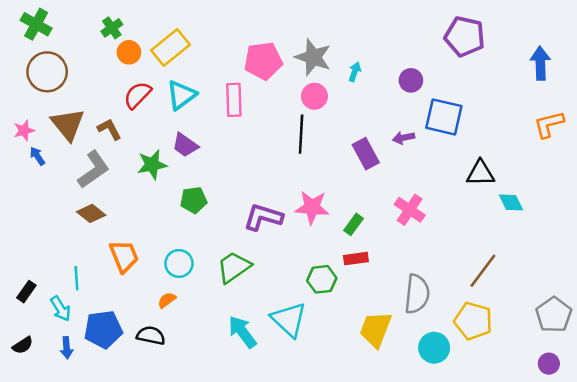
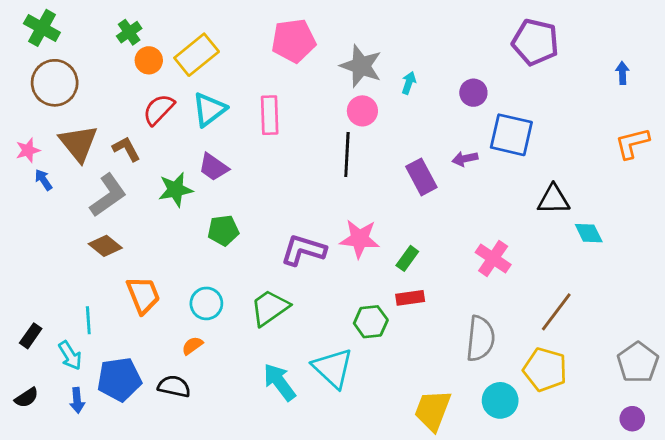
pink pentagon: (263, 61) -> (294, 41), moved
blue arrow: (540, 63) -> (622, 73), size x0.6
pink cross: (410, 210) -> (493, 258), moved
yellow trapezoid: (376, 329) -> (433, 410), moved

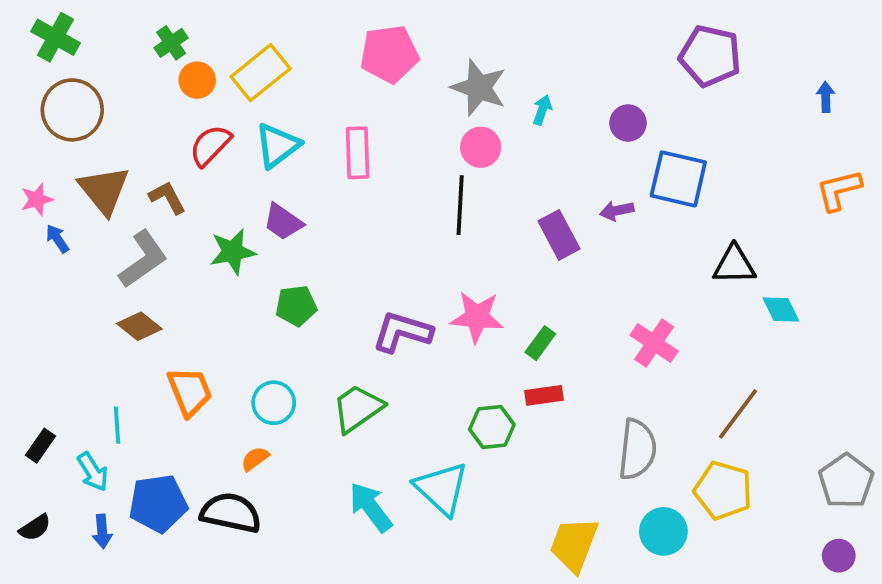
black semicircle: (174, 386) -> (231, 513), size x1.4

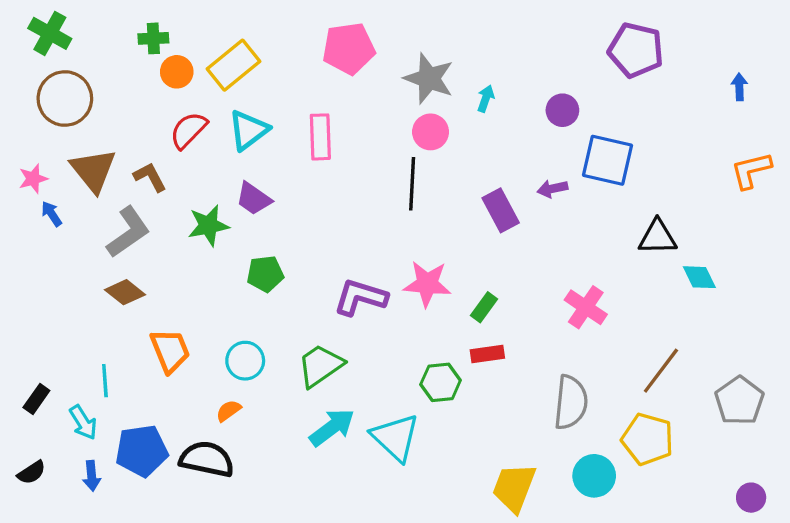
green cross: (171, 43) -> (153, 38), turned 32
gray pentagon: (846, 481) -> (739, 401), moved
cyan arrow: (371, 507) -> (332, 427), moved, turned 90

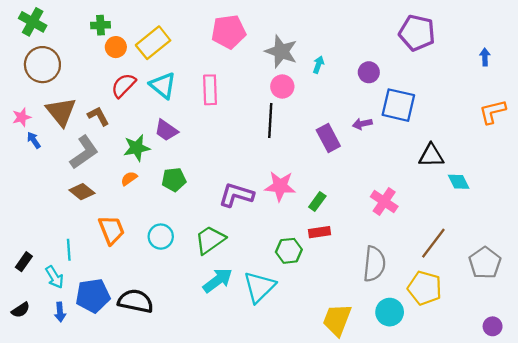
cyan triangle: (249, 130) -> (163, 85), turned -44
orange semicircle: (228, 411) -> (129, 178), moved
cyan triangle: (395, 437) -> (259, 287), turned 32

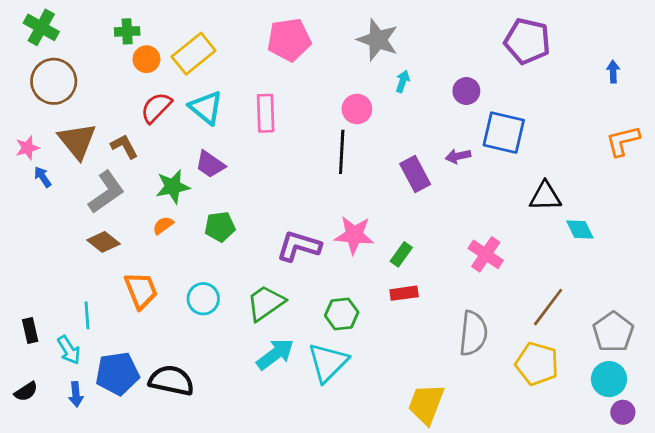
gray star: (281, 51) -> (378, 40), moved
green hexagon: (289, 251) -> (342, 314), moved
black rectangle: (24, 262) -> (30, 331), turned -48
cyan circle: (390, 312) -> (609, 379), moved

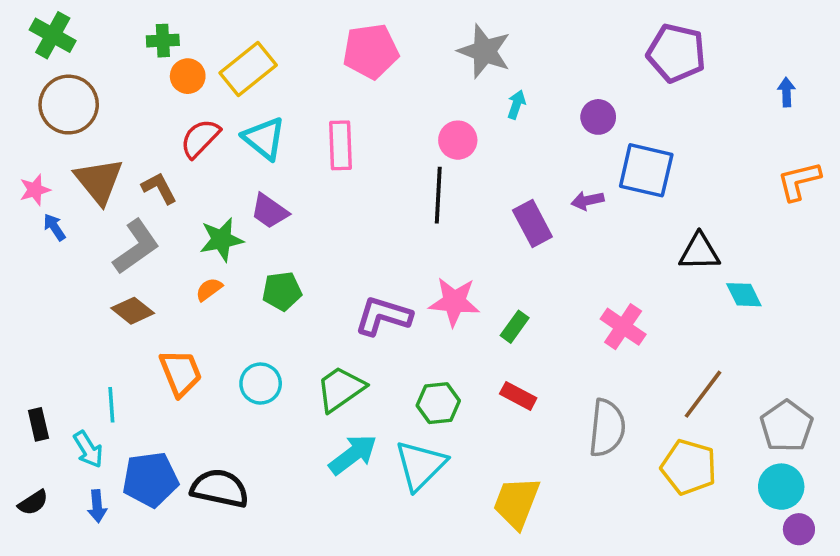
red rectangle: (404, 293) -> (518, 396), moved, turned 36
yellow trapezoid: (426, 404) -> (516, 503), moved

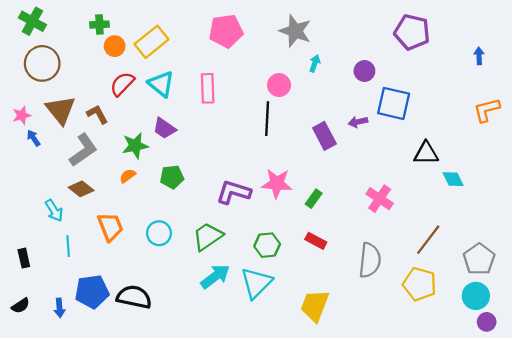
cyan arrow: (88, 449) -> (54, 211), moved

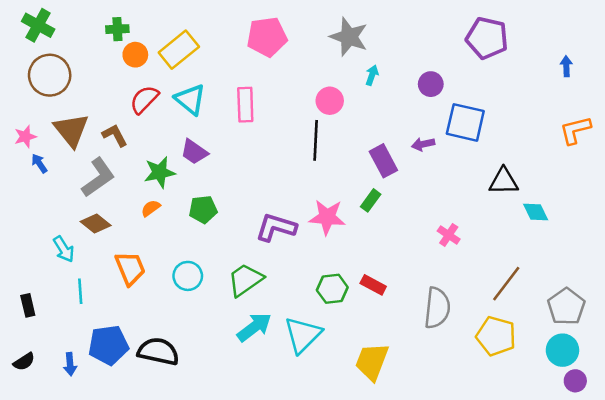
green rectangle: (314, 199) -> (371, 200), moved
pink cross: (380, 199) -> (449, 235), size x0.7
green hexagon: (267, 245) -> (332, 289), moved

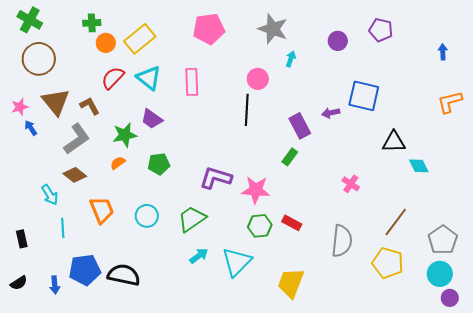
purple pentagon: (487, 38) -> (381, 30), size x0.7
purple circle: (431, 84) -> (338, 41), moved
pink star: (327, 217) -> (256, 190), moved
cyan arrow: (254, 327) -> (199, 256), size x0.7

